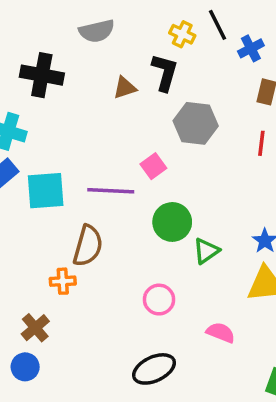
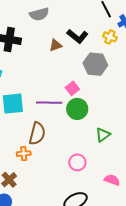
yellow cross: (182, 34) -> (110, 37), moved
black L-shape: (165, 72) -> (77, 36), turned 115
green circle: (172, 222) -> (77, 109), moved

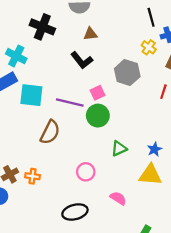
black L-shape: (77, 36) -> (82, 60), moved
brown triangle: (55, 45) -> (90, 34), moved
orange cross: (24, 154) -> (32, 176), moved

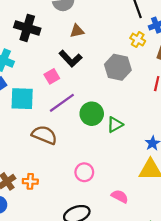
pink square: (97, 93) -> (52, 76), moved
purple line: (70, 102) -> (62, 103), turned -44
brown semicircle: (50, 132) -> (44, 135), turned -90
green triangle: (119, 149) -> (115, 125), moved

